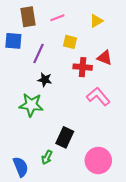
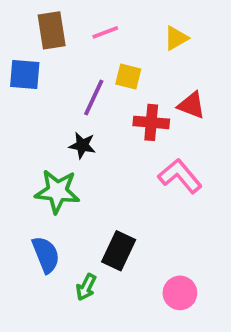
purple line: (38, 53) -> (94, 97), moved
pink circle: (98, 161) -> (180, 293), size x0.7
blue semicircle: (21, 167) -> (46, 255), moved

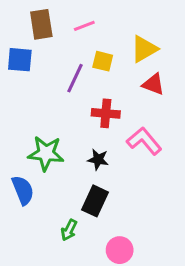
yellow triangle: (176, 38) -> (144, 49), moved, size x1.4
red cross: (151, 122) -> (106, 113), moved
black star: (82, 145) -> (98, 159), moved
blue semicircle: (46, 255) -> (23, 190), moved
pink circle: (180, 293) -> (120, 250), moved

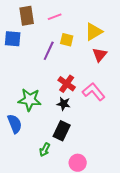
red triangle: (153, 84) -> (100, 55), turned 49
red cross: (106, 113) -> (67, 84), moved, turned 30

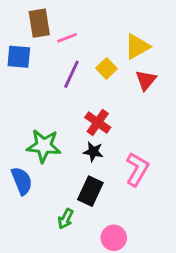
pink line: (55, 17) -> (67, 38), moved
yellow square: (67, 40) -> (106, 68), moved, turned 32
pink L-shape: (94, 92) -> (137, 169), moved, turned 70

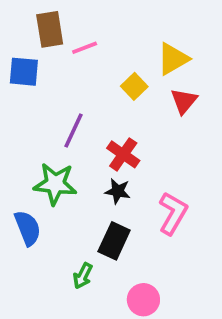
purple line: (71, 74) -> (74, 131), moved

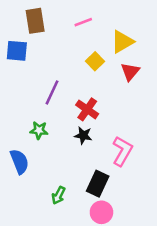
pink line: (85, 48) -> (83, 22), moved
green star: (55, 184) -> (39, 130), size x0.6
black rectangle: (114, 241) -> (98, 184), moved

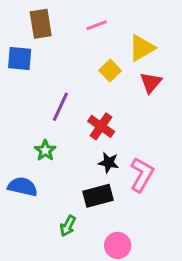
green star: (39, 130) -> (45, 150), turned 30
black star: (83, 135) -> (109, 163), moved
blue semicircle: (19, 162) -> (23, 187), turned -55
black rectangle: (98, 184) -> (98, 196), moved, turned 50

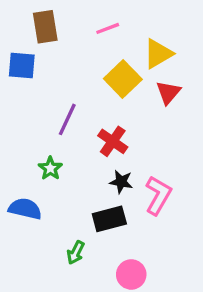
yellow square: (110, 71) -> (123, 79), size x1.5

